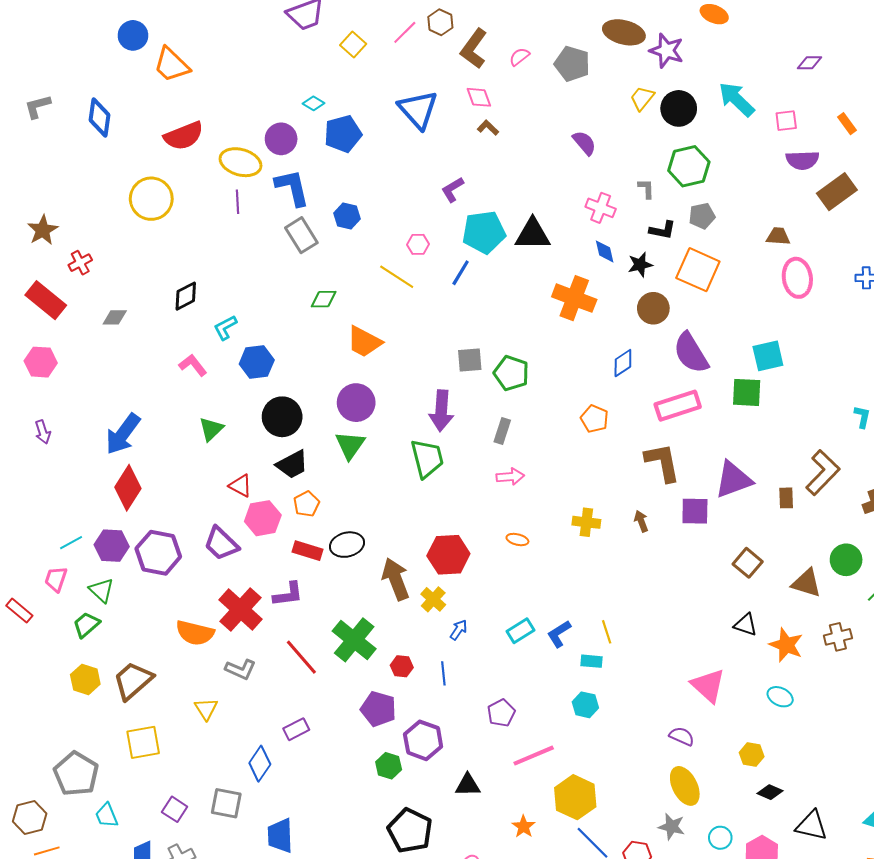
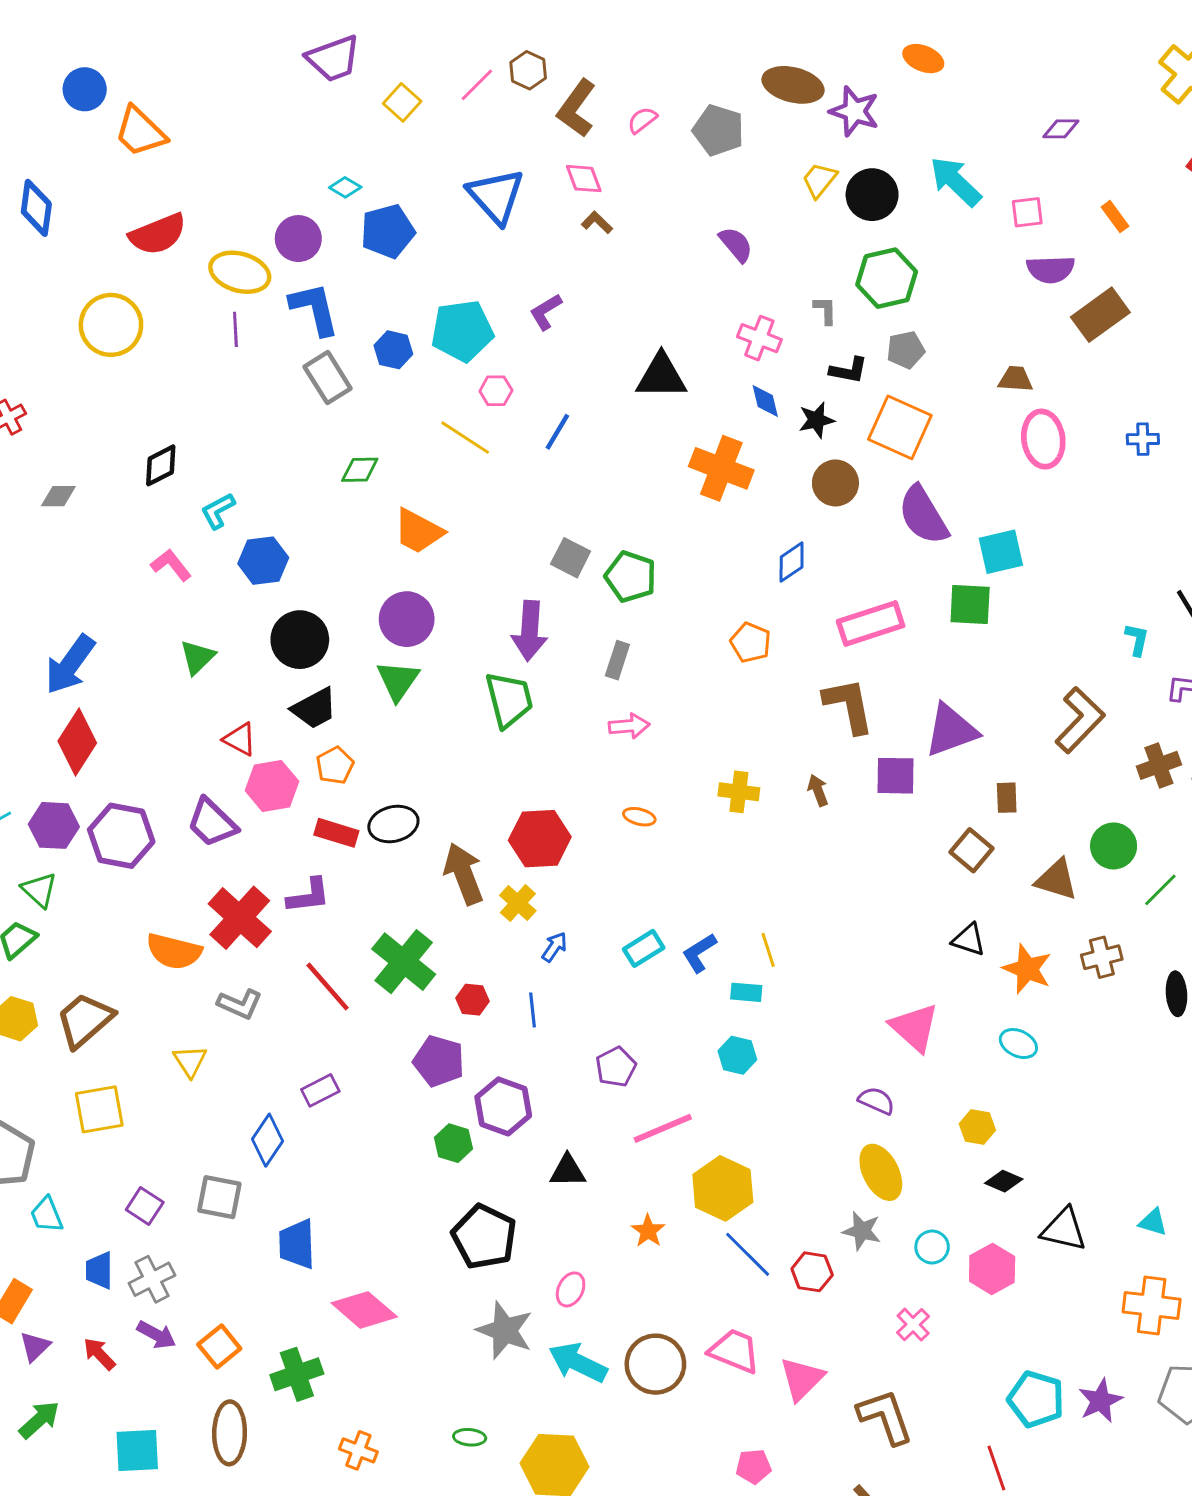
cyan pentagon: (484, 232) -> (462, 331), moved
purple semicircle: (691, 353) -> (923, 515), moved
gray square: (470, 360) -> (571, 558), turned 32
brown rectangle: (786, 498) -> (1007, 798), moved

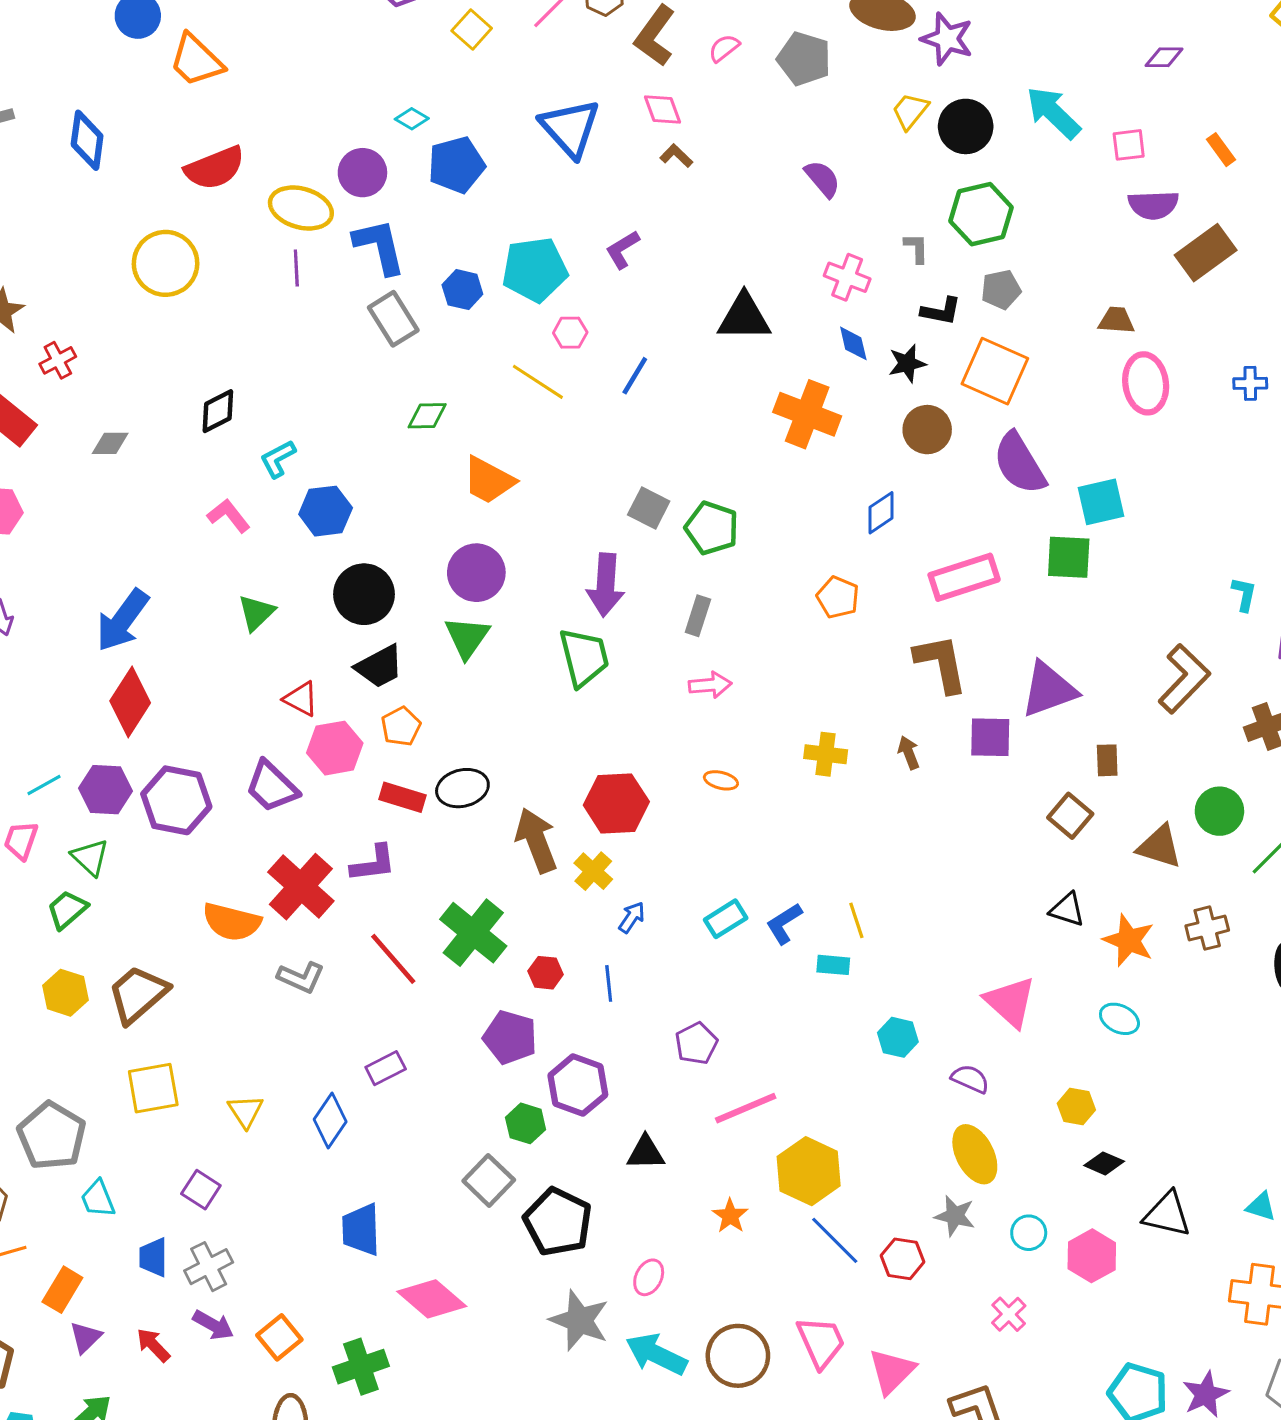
cyan hexagon: (737, 1055) -> (898, 1037), moved
yellow triangle: (190, 1061) -> (246, 1111), moved
gray square: (219, 1197) -> (489, 1180), moved, turned 33
pink trapezoid: (734, 1351) -> (821, 1342), turned 44

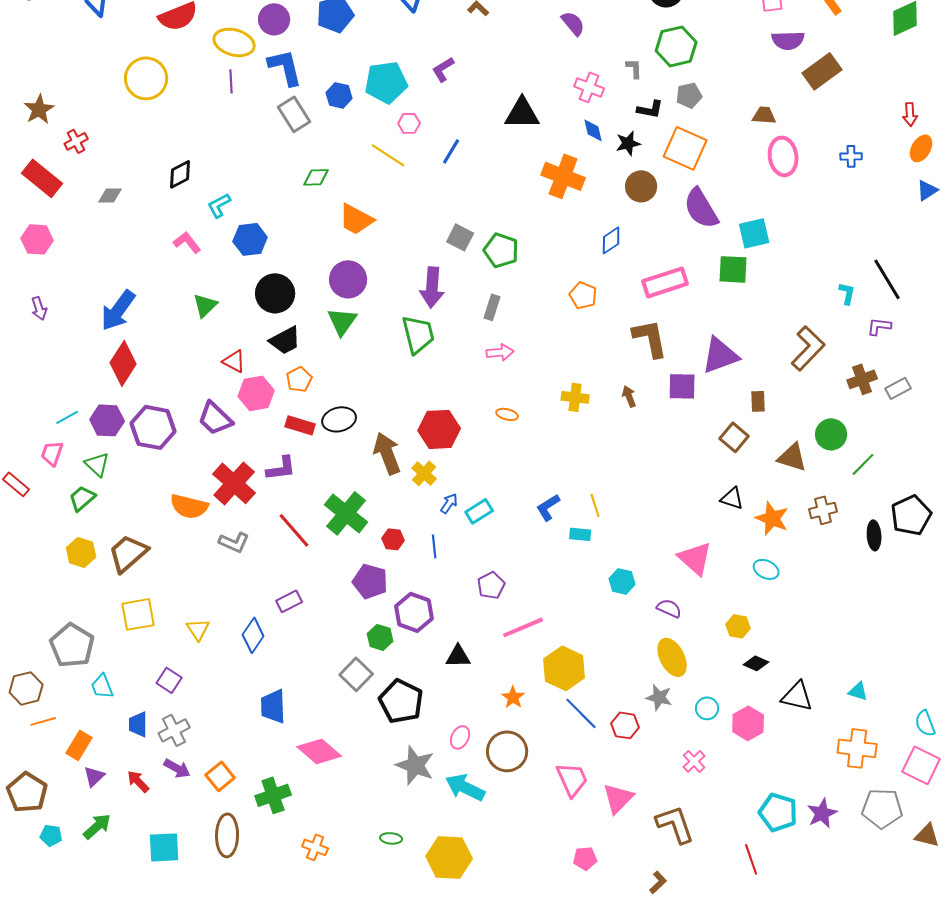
cyan rectangle: (726, 919) -> (479, 511), moved
brown circle: (738, 1356) -> (507, 751), moved

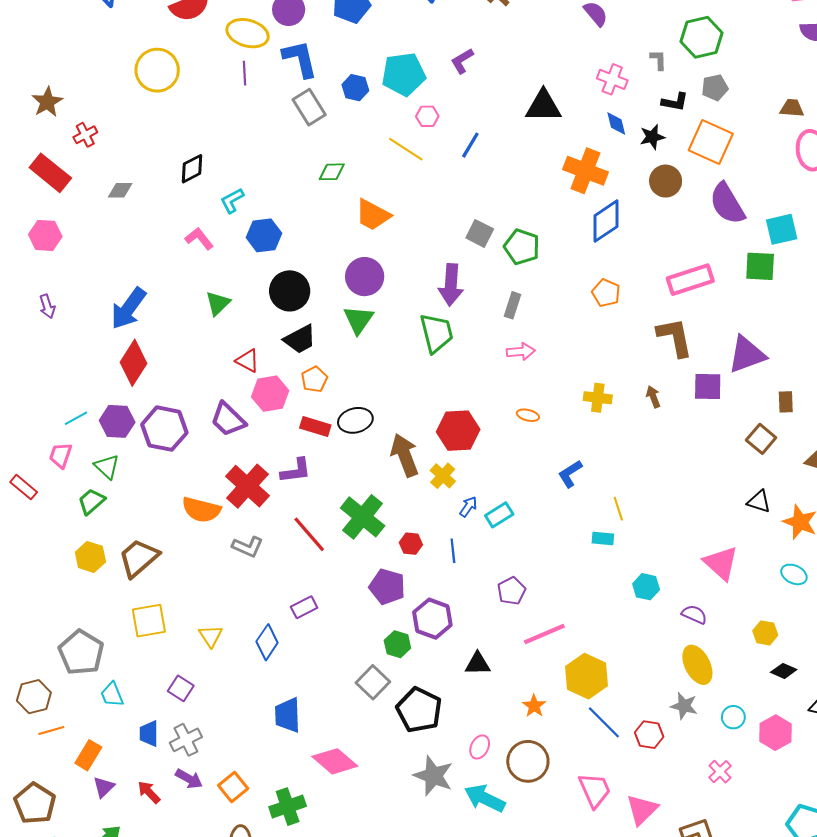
blue diamond: (611, 240) -> (606, 221), moved, size x1.5
blue L-shape: (548, 507) -> (570, 474), moved

